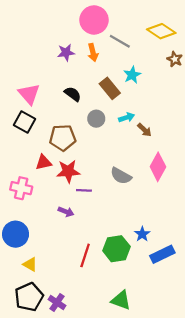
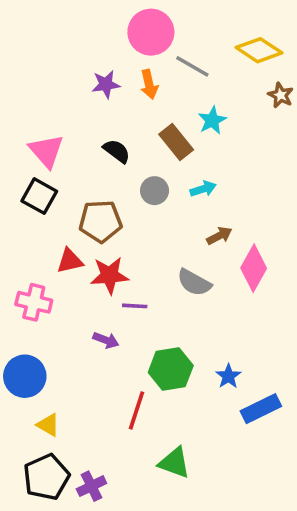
brown arrow: (144, 130) -> (219, 236), moved, turned -72
green hexagon: (116, 249) -> (171, 369), moved
green triangle: (121, 300) -> (174, 463), moved
purple cross: (57, 303) -> (91, 486), turned 30

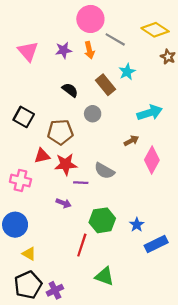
pink triangle: (46, 151) -> (28, 51), moved
cyan arrow: (203, 189) -> (150, 113), moved, size x1.6
gray semicircle: (194, 283) -> (104, 171), moved

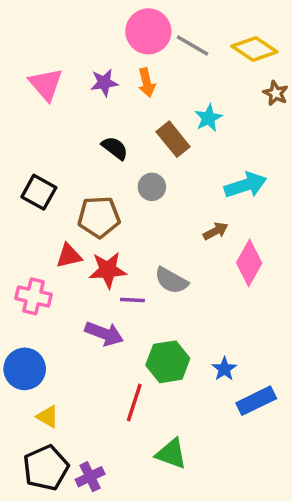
gray line: (115, 39) -> (193, 46), moved
purple arrow: (64, 203) -> (104, 334), size x1.5

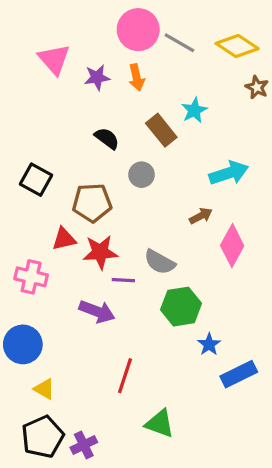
pink triangle: (46, 84) -> (54, 59), moved
green hexagon: (168, 362) -> (181, 307), moved

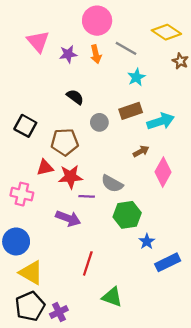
gray line: (179, 43) -> (126, 48), moved
brown rectangle: (161, 130) -> (131, 111), moved, turned -70
yellow triangle: (44, 389) -> (31, 273), size x1.6

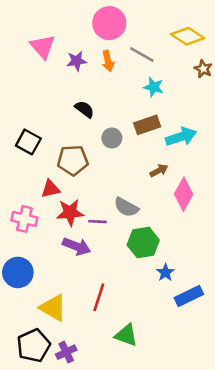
cyan star: (136, 77) -> (154, 87), turned -30
red star: (70, 177) -> (70, 212), moved
yellow triangle: (31, 273) -> (53, 308), moved

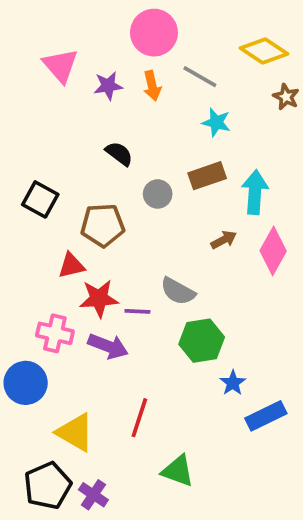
cyan arrow: (181, 137) -> (255, 192), turned -68
pink diamond: (184, 194) -> (273, 251), moved
pink cross: (24, 219) -> (55, 333), moved
purple cross: (66, 352) -> (93, 495), turned -30

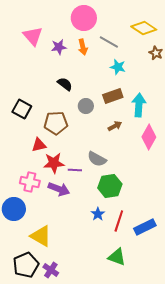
brown arrow: (224, 240) -> (115, 126), moved
blue star: (233, 383) -> (98, 214), moved
red line: (139, 418) -> (119, 221), moved
green triangle: (178, 471) -> (117, 257), moved

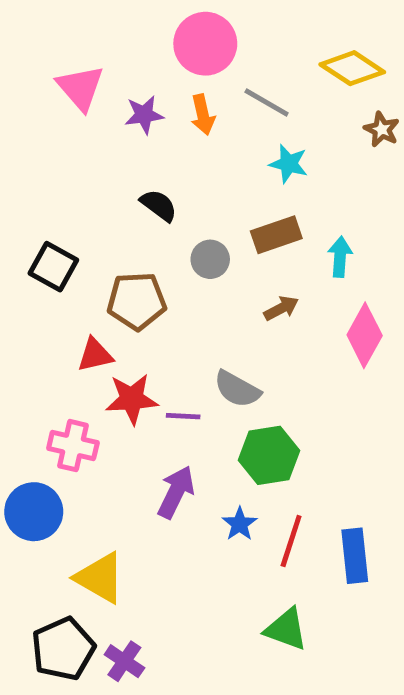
cyan arrow: (139, 105) -> (340, 257), size x0.7
purple arrow: (59, 189) -> (176, 492), moved, turned -85
blue rectangle: (145, 227) -> (355, 556), turned -70

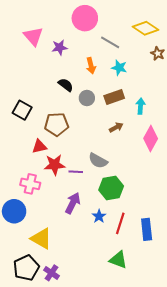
orange arrow: (203, 115) -> (91, 66), moved
gray circle: (210, 259) -> (87, 98), moved

